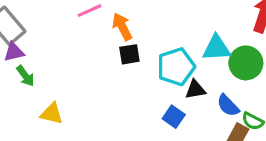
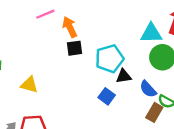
cyan triangle: (216, 48) -> (151, 33), moved
yellow triangle: (52, 114) -> (29, 85), moved

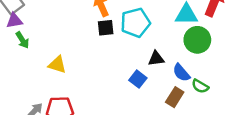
cyan pentagon: (110, 59) -> (135, 23), moved
brown rectangle: (154, 112) -> (175, 97), moved

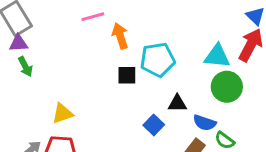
black square: (106, 28) -> (127, 75), moved
yellow triangle: (57, 65) -> (62, 113), moved, turned -42
blue semicircle: (181, 73) -> (205, 123), turned -36

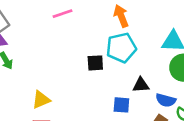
orange arrow: (120, 36) -> (121, 16), moved
blue square: (154, 125) -> (121, 105), turned -36

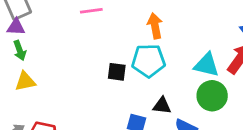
yellow triangle: (41, 100) -> (25, 81), moved

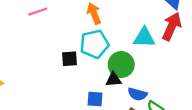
green circle: (212, 96) -> (121, 65), moved

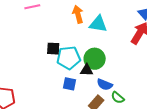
cyan triangle: (144, 38) -> (98, 24), moved
cyan pentagon: (94, 44) -> (69, 58), moved

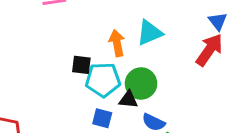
orange arrow: (78, 14) -> (117, 43), moved
cyan triangle: (98, 24) -> (149, 33), turned -36

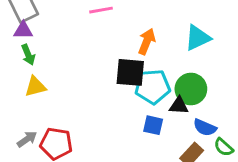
orange arrow: (117, 43) -> (147, 41), moved, turned 35
black square: (81, 65) -> (130, 72), size x1.5

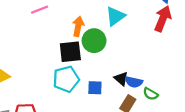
cyan pentagon: (153, 87) -> (66, 79), moved
green circle: (191, 89) -> (94, 41), moved
black triangle: (179, 106) -> (121, 79), moved, turned 48

